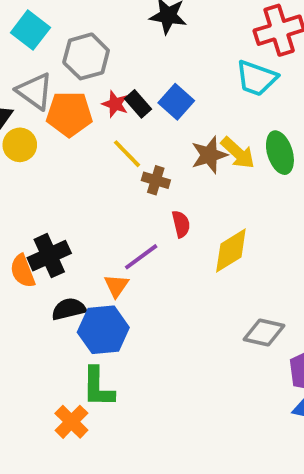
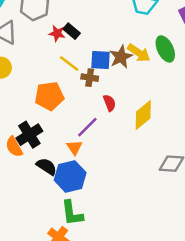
blue square: (176, 102) -> (101, 60), moved, turned -30
orange pentagon: (69, 114) -> (49, 96), moved
black semicircle: (69, 309) -> (47, 167), turned 55

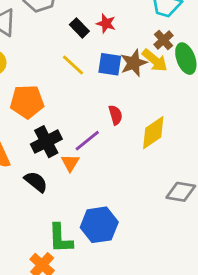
red star: (57, 33) -> (106, 24), moved
brown cross: (90, 78) -> (164, 40), moved, turned 35
orange pentagon: (49, 96) -> (27, 102), moved
black cross: (29, 135) -> (46, 142), moved
blue hexagon: (70, 176) -> (99, 225), moved

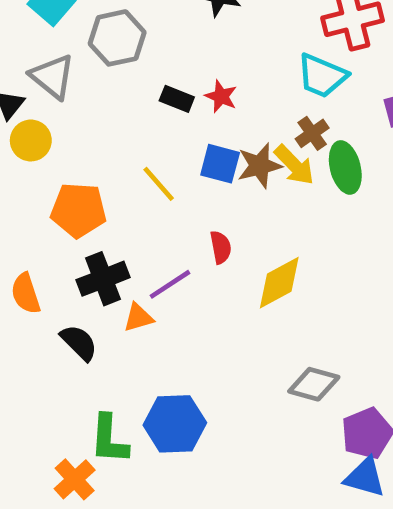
black rectangle: (79, 28) -> (177, 99), turned -30
yellow line: (73, 65) -> (159, 184), moved
orange triangle: (70, 163) -> (138, 318), turned 36

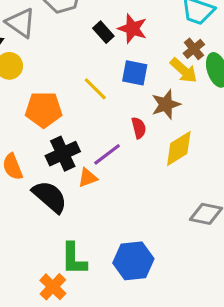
red star: (221, 96) -> (132, 29), size x1.4
black rectangle: (177, 99) -> (103, 32), turned 30
brown star: (259, 166) -> (166, 104), moved
black semicircle: (79, 343) -> (50, 197), size x1.4
blue hexagon: (175, 424) -> (133, 261), moved

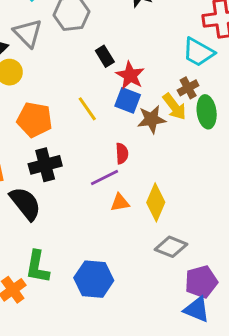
red star: (132, 29) -> (130, 75), moved
brown star: (166, 104) -> (151, 119), moved
yellow diamond: (179, 149) -> (156, 202), moved, turned -45
purple line: (107, 154) -> (104, 178), moved
orange triangle: (88, 178) -> (120, 203), moved

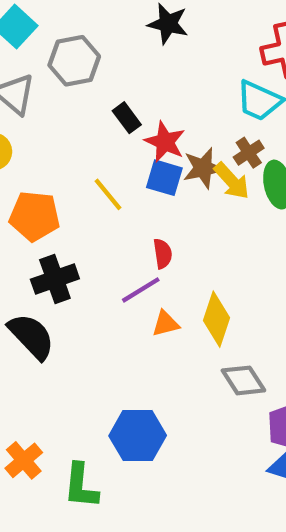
brown star: (151, 119) -> (203, 168), moved
gray diamond: (171, 247) -> (243, 380), turned 40
green L-shape: (37, 267) -> (81, 486), moved

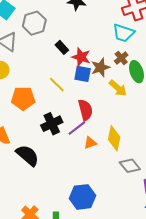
yellow arrow: (232, 181) -> (118, 88), moved
red semicircle: (163, 254) -> (85, 110), size x1.5
black cross: (55, 279) -> (52, 124), moved

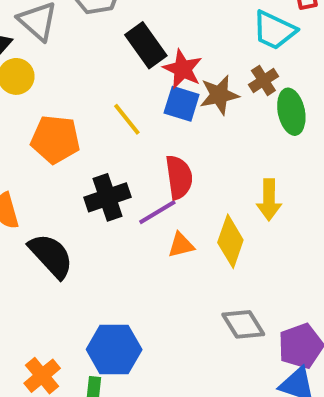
black rectangle: (62, 47) -> (146, 45), size x1.5
yellow arrow: (118, 88) -> (269, 200), moved, turned 42
gray diamond: (130, 166) -> (243, 324), moved
blue hexagon: (83, 197) -> (114, 349), moved

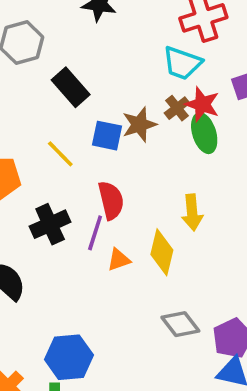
red star: (183, 69) -> (202, 104), moved
purple line: (157, 212) -> (95, 233), turned -36

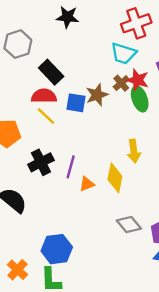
red semicircle: (111, 200) -> (44, 96), moved, turned -75

